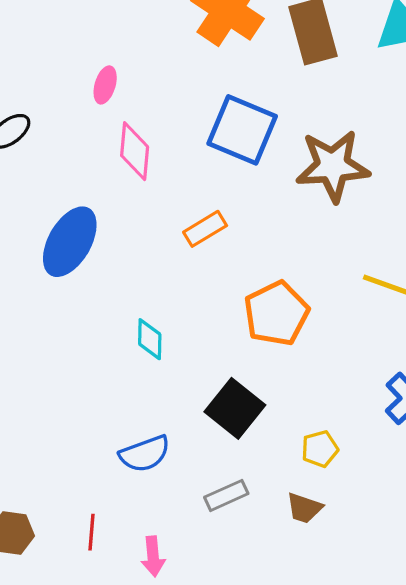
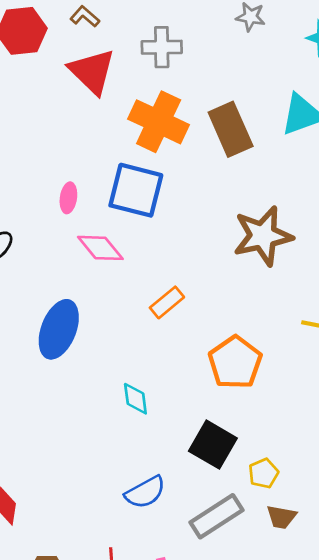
blue square: (242, 130) -> (136, 190), moved
pink diamond: (135, 151) -> (100, 248), turned -36
yellow pentagon: (320, 449) -> (263, 473), moved
gray rectangle: (226, 495) -> (216, 516), size x1.5

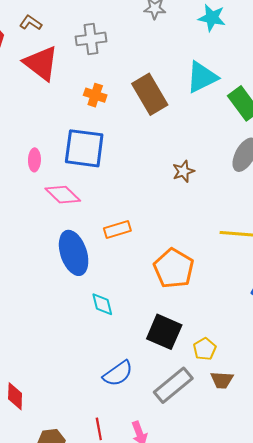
orange cross: (159, 122) -> (95, 95), size x0.5
brown star: (263, 236) -> (183, 171), size x0.5
orange rectangle: (167, 302) -> (117, 230), turned 30
blue ellipse: (59, 329) -> (74, 253), moved, turned -33

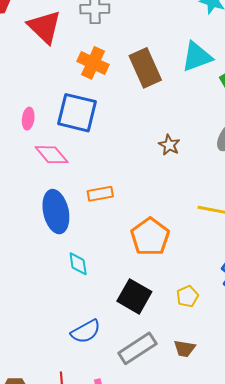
orange cross: (95, 95) -> (93, 63), size x1.4
brown star: (183, 171) -> (169, 145), turned -30
yellow pentagon: (205, 349) -> (187, 296), moved

